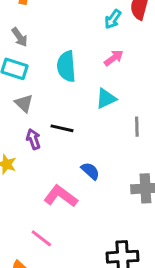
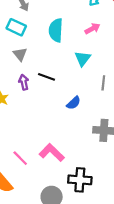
cyan triangle: (106, 99) -> (83, 59), turned -35
blue semicircle: (90, 171) -> (74, 103), moved, turned 88
pink L-shape: (61, 196) -> (52, 153), moved

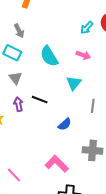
pink arrow: (92, 29) -> (83, 55), turned 48
cyan semicircle: (56, 30) -> (49, 56), turned -35
pink L-shape: (52, 153) -> (57, 164), moved

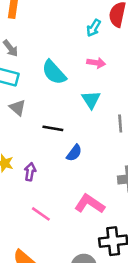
purple arrow: (18, 104) -> (30, 172), moved, turned 32
blue semicircle: (65, 124) -> (74, 153), moved
pink line: (14, 175) -> (41, 214), moved

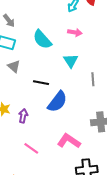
blue semicircle: (74, 153) -> (57, 102), size x1.6

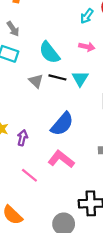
gray triangle: (14, 66) -> (36, 81), moved
black line: (41, 83) -> (57, 77), moved
pink L-shape: (69, 141) -> (61, 159), moved

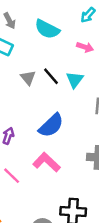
cyan semicircle: (49, 53) -> (47, 29), moved, turned -30
black line: (57, 77) -> (51, 76), turned 30

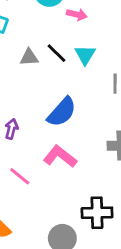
pink arrow: (85, 47) -> (77, 15), moved
gray triangle: (28, 78) -> (29, 57), turned -49

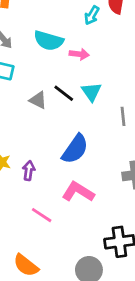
gray triangle: (29, 57) -> (38, 100), turned 36

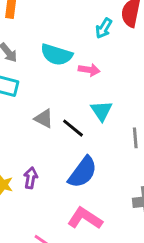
black line: (64, 93) -> (73, 128), moved
purple arrow: (29, 171) -> (31, 178), moved

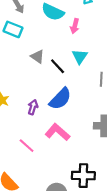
pink arrow: (89, 70) -> (75, 26), turned 88
purple arrow: (31, 178) -> (33, 107), moved

